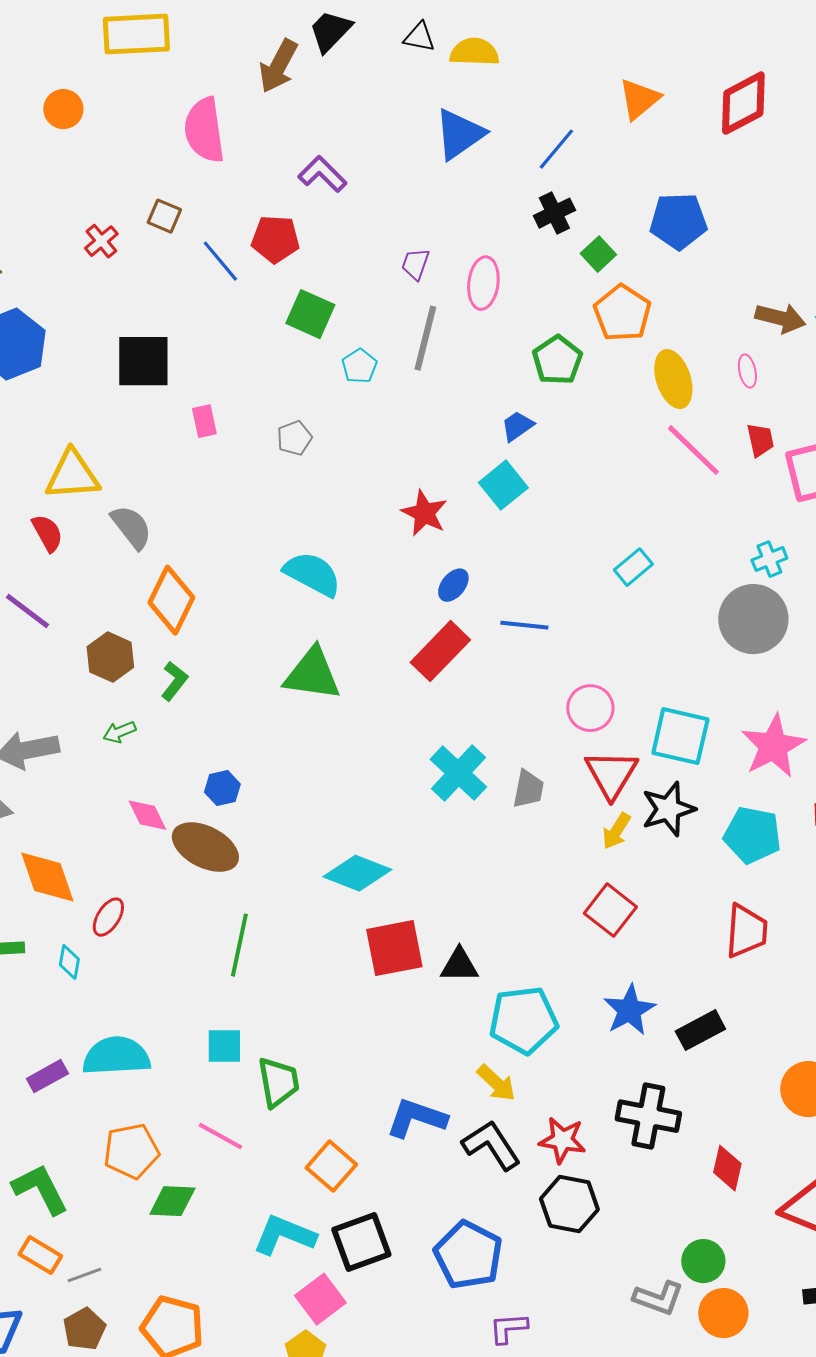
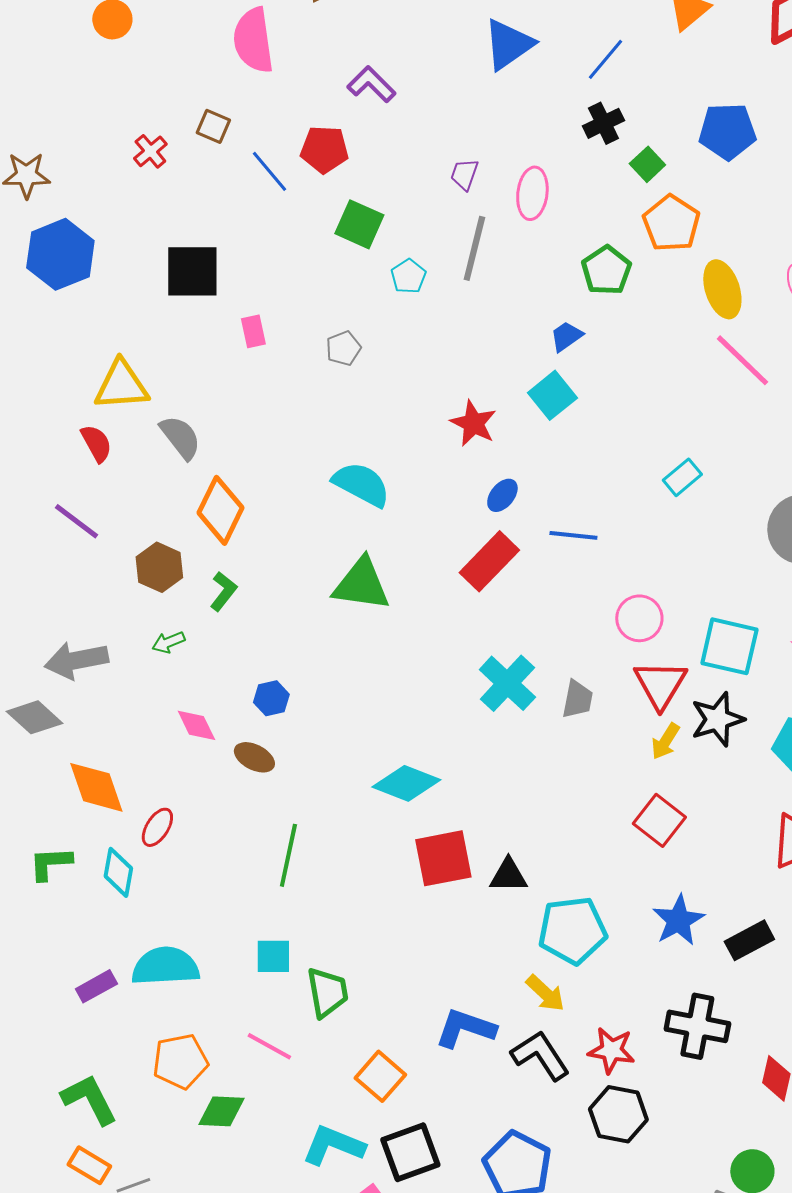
brown ellipse: (205, 847) -> (254, 757), size x0.6
cyan diamond: (69, 962) -> (118, 872), size x1.4

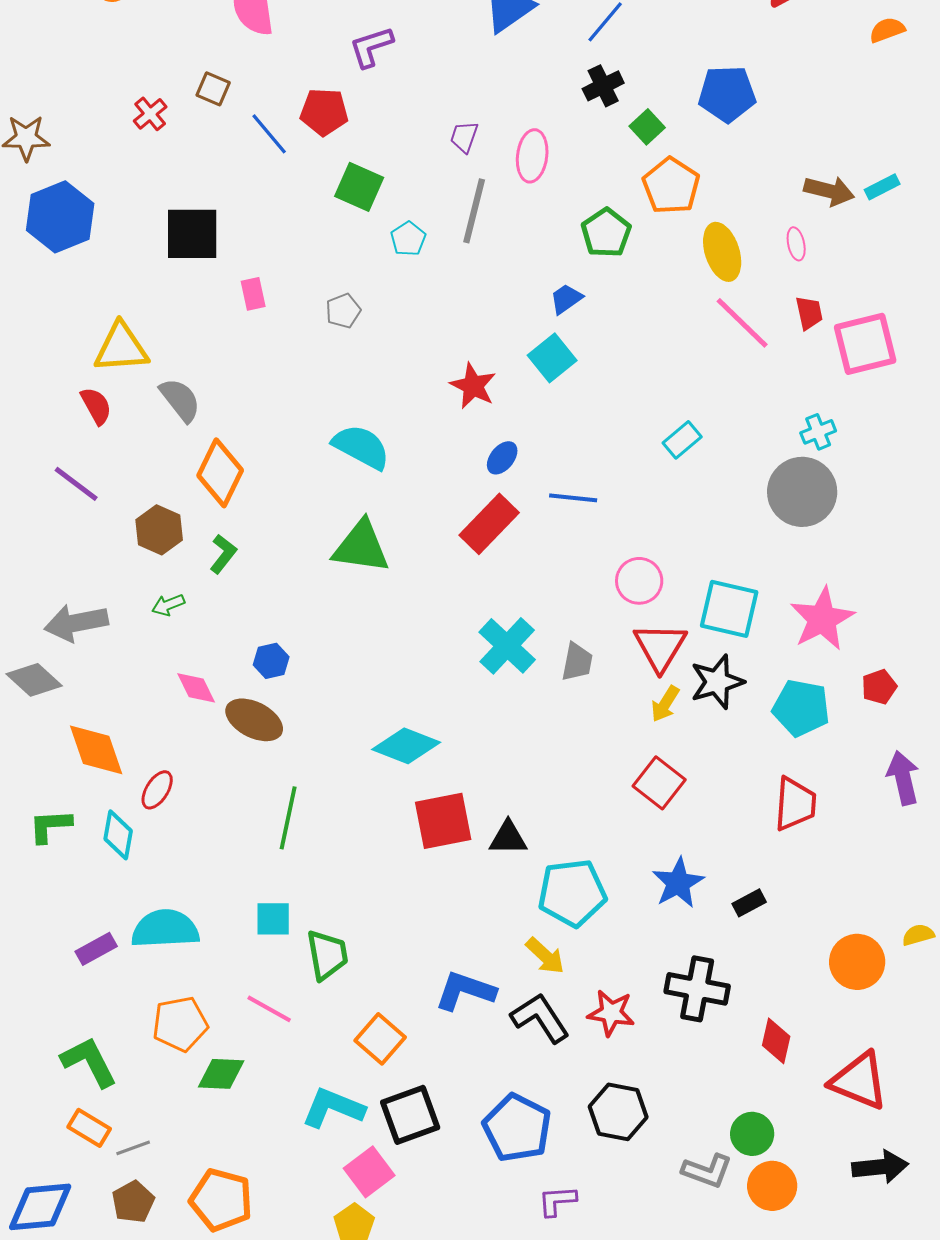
purple L-shape: (371, 84) -> (371, 47), turned -63
brown ellipse: (254, 757) -> (254, 720), size x1.4
black rectangle: (749, 940) -> (749, 903), size x0.7
black hexagon: (618, 1114) -> (618, 1112), moved

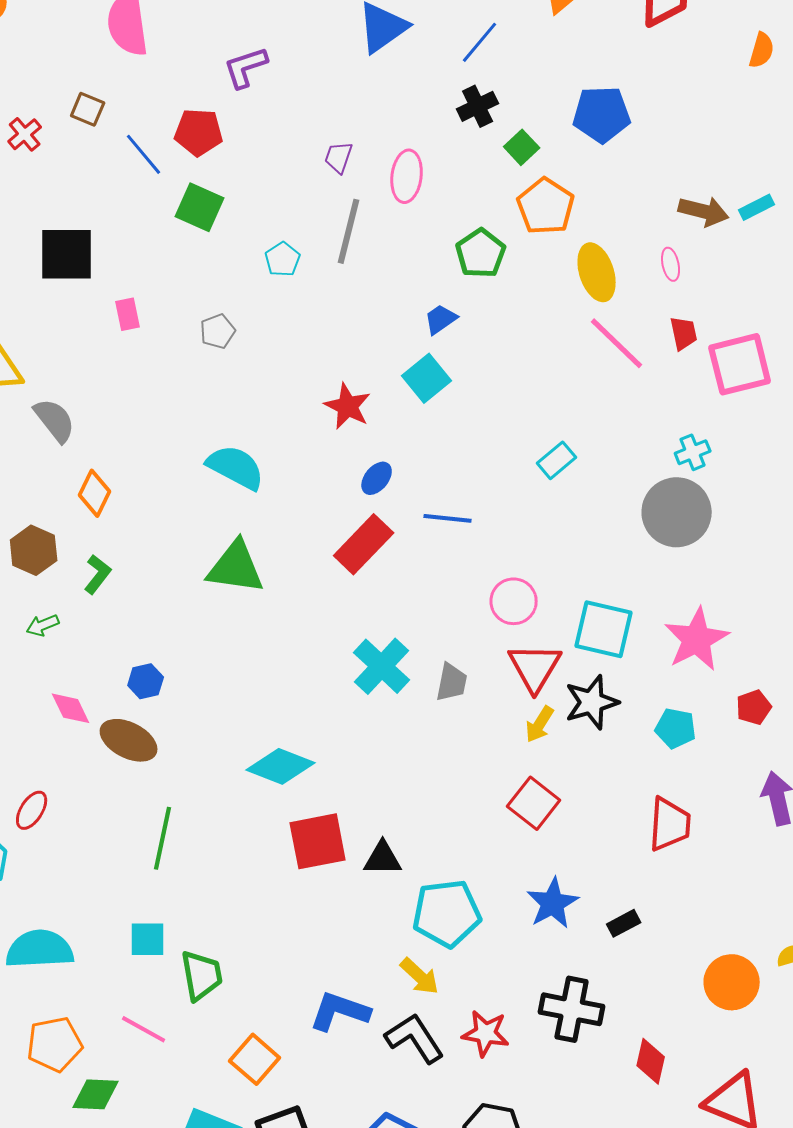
orange semicircle: (887, 30) -> (762, 50), turned 126
green square: (359, 187) -> (200, 207), moved
orange diamond: (220, 473) -> (95, 493), size x0.7
cyan pentagon: (801, 708) -> (676, 728), size x0.7

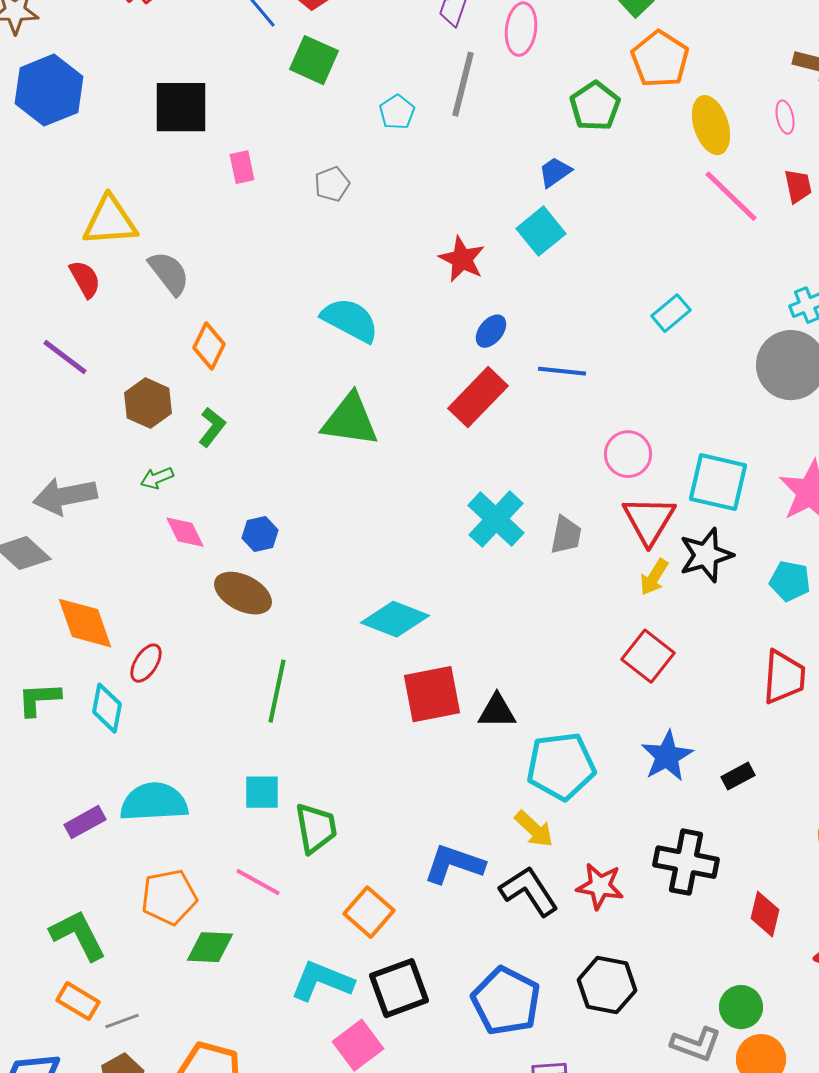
pink diamond: (71, 708) -> (185, 532), moved

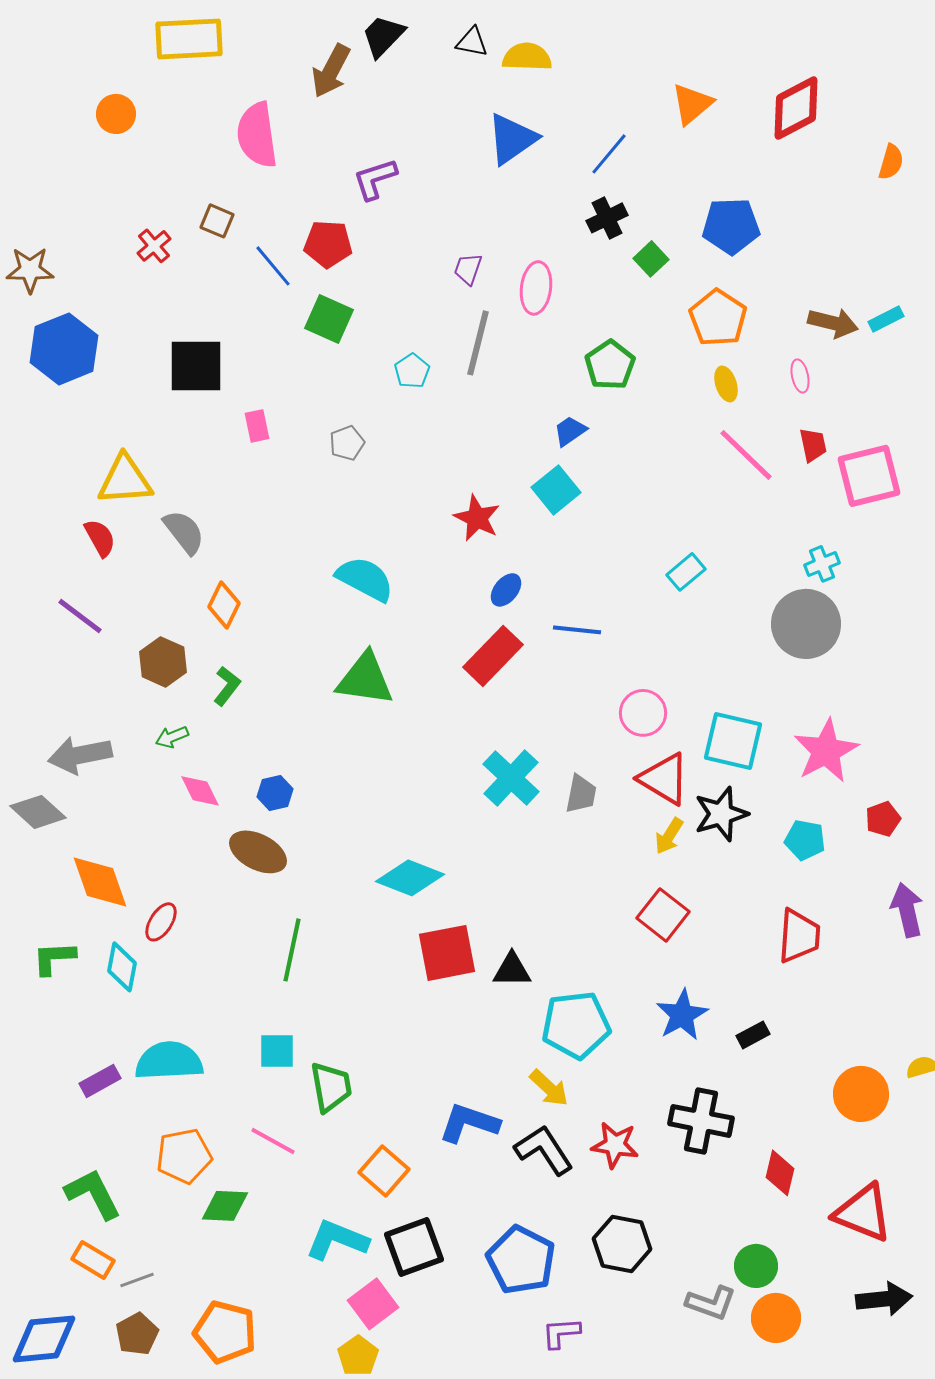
orange pentagon: (660, 59) -> (718, 318), moved
yellow ellipse: (711, 125) -> (726, 384), size x0.6
red triangle: (649, 520) -> (664, 779), turned -30

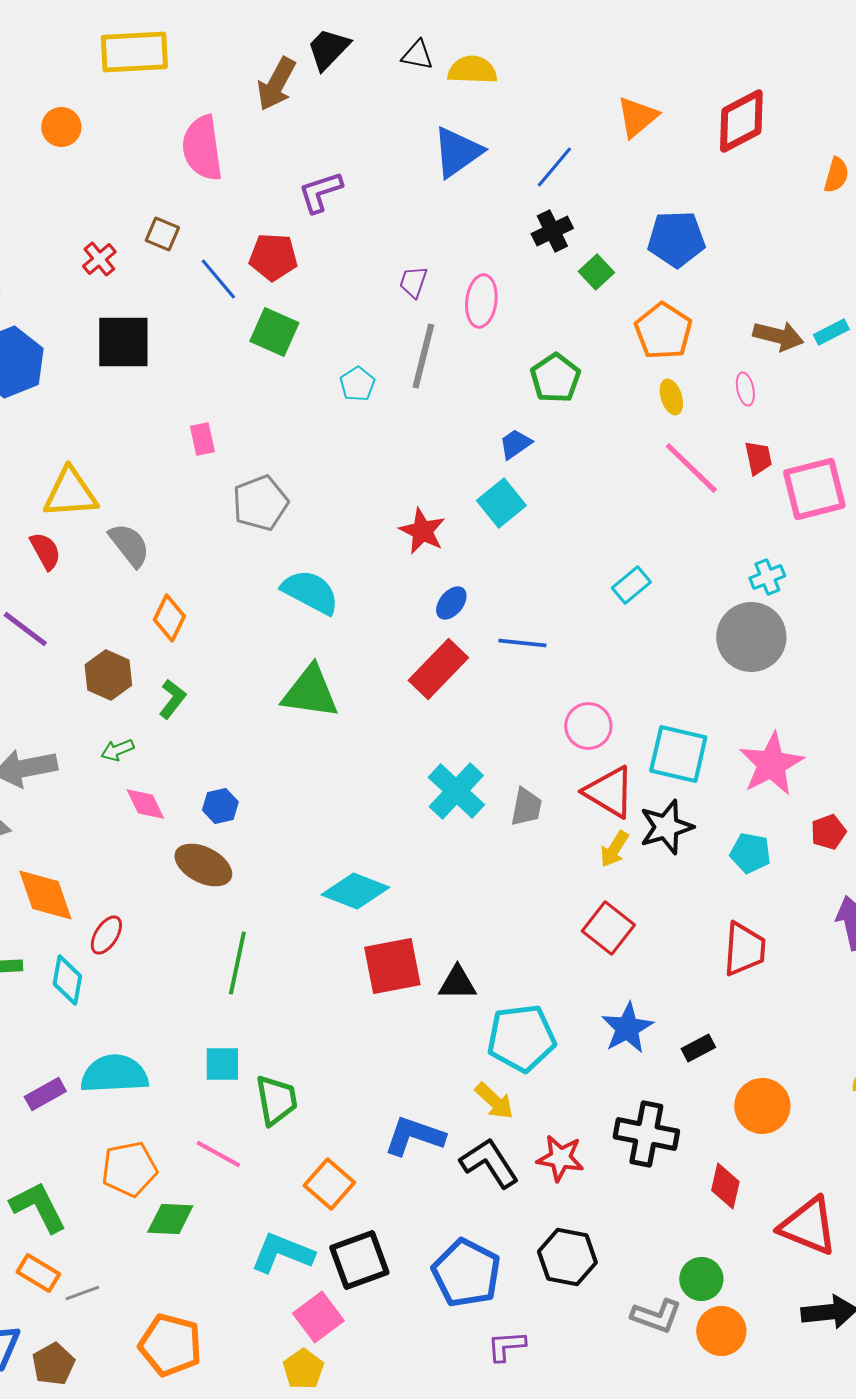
black square: (196, 366) -> (123, 342), moved
gray pentagon: (347, 443) -> (260, 503), moved, size x1.6
orange circle: (861, 1094) -> (762, 1106), moved
brown pentagon: (137, 1334) -> (53, 1364), moved

